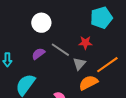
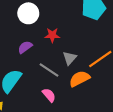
red star: (85, 43) -> (52, 35), moved
gray line: (60, 50) -> (49, 70), moved

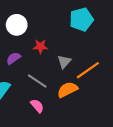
gray triangle: (70, 58) -> (64, 62), moved

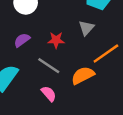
red star: (40, 46) -> (56, 40), moved
gray triangle: (64, 62) -> (86, 28), moved

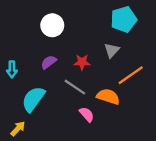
orange semicircle: (83, 75) -> (108, 97), turned 45
pink semicircle: (49, 94) -> (87, 114), moved

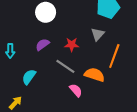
orange line: (131, 75) -> (114, 56), turned -35
cyan semicircle: (33, 99) -> (29, 77), size x0.7

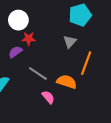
red star: (72, 45) -> (29, 39), moved

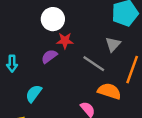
gray line: (38, 73) -> (94, 64), moved

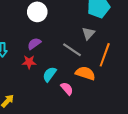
red star: (65, 41) -> (29, 62), moved
cyan semicircle: (34, 94) -> (50, 74), moved

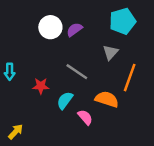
purple semicircle: (34, 44) -> (74, 30), moved
gray line: (72, 50) -> (77, 72), moved

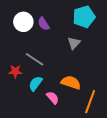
purple semicircle: (74, 30) -> (44, 24), turned -88
gray line: (77, 72) -> (34, 59), moved
orange line: (130, 78) -> (90, 102), moved

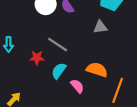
gray triangle: (74, 43) -> (100, 27), turned 40

